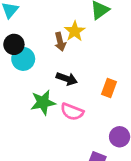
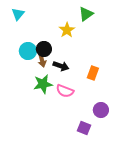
brown arrow: (60, 42) -> (42, 60), moved
black circle: (14, 44) -> (44, 49), moved

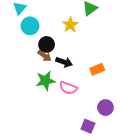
cyan circle: (28, 51) -> (30, 26), moved
brown arrow: (42, 60) -> (44, 56), turned -40
orange rectangle: (93, 73) -> (97, 69), turned 48

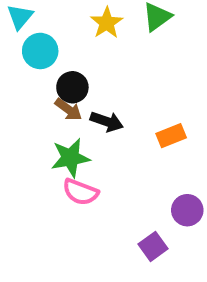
yellow star: (70, 25) -> (107, 23), moved
pink semicircle: (68, 88) -> (80, 192), moved
purple square: (88, 126) -> (153, 246), turned 32

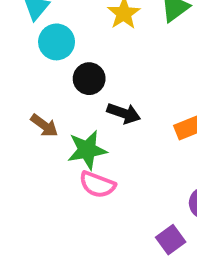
brown arrow: (68, 109) -> (44, 125), moved

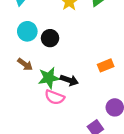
cyan circle: (57, 42) -> (27, 31), moved
black arrow: (124, 113) -> (69, 80), moved

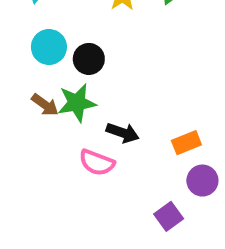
orange rectangle: (106, 65) -> (186, 143), moved
green star: (49, 78) -> (77, 103), moved

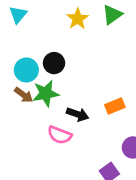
cyan circle: (49, 47) -> (26, 70), moved
orange rectangle: (186, 143) -> (115, 106), moved

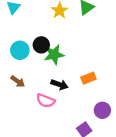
green star: (46, 94) -> (54, 55), moved
brown arrow: (24, 95) -> (18, 81), moved

